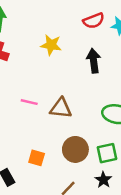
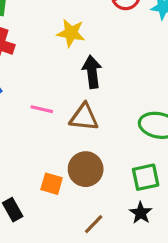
black arrow: (94, 61) -> (92, 72), moved
brown circle: (75, 149) -> (86, 169), moved

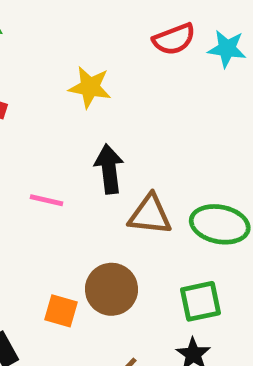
black arrow: (92, 72) -> (109, 169), moved
brown triangle: (84, 117) -> (150, 215), moved

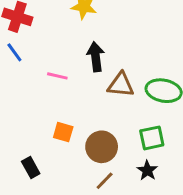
brown circle: (111, 289) -> (102, 147), moved
orange square: (61, 311) -> (63, 132), moved

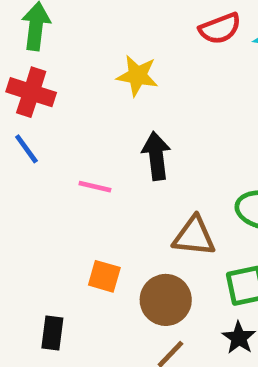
brown triangle: (121, 85) -> (194, 236), moved
black rectangle: (31, 167) -> (52, 333), turned 36

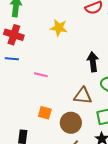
blue line: (26, 149) -> (12, 59), turned -48
black arrow: (156, 156) -> (93, 62), moved

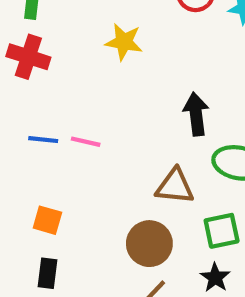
blue line: (12, 59) -> (43, 140), moved
orange square: (45, 113) -> (47, 220), moved

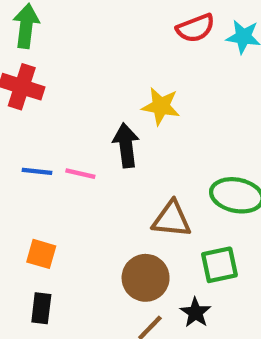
yellow star: (124, 42) -> (161, 106), moved
black arrow: (196, 114) -> (126, 145), moved
black star: (215, 278) -> (196, 313), moved

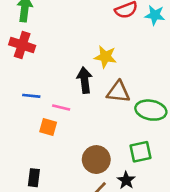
pink line: (80, 174) -> (61, 107), moved
brown triangle: (172, 219) -> (118, 92), moved
orange square: (41, 254) -> (48, 127), moved

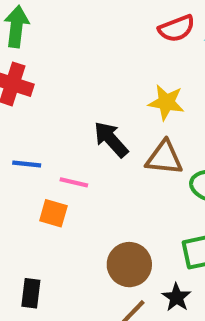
yellow star: (105, 57) -> (166, 102), moved
black arrow: (85, 80) -> (111, 139), turned -35

